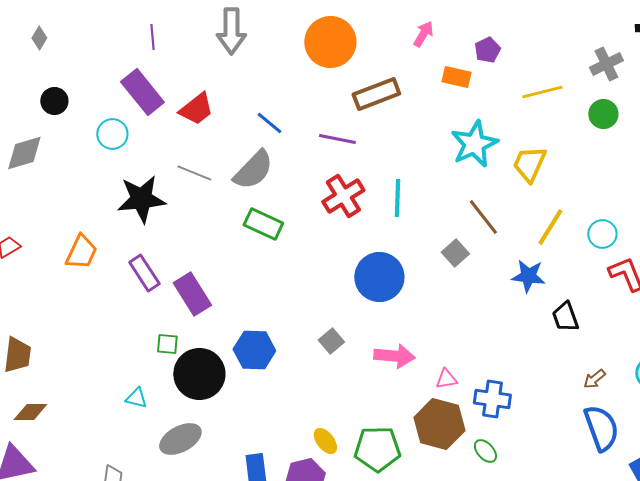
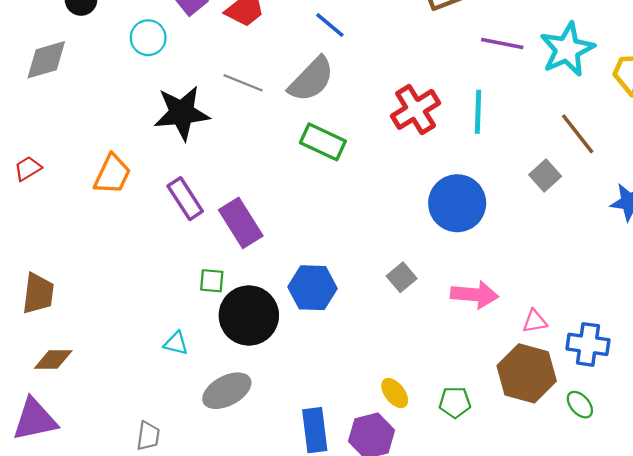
purple line: (337, 139) -> (502, 43), moved
green pentagon: (377, 449) -> (455, 402), size x0.6

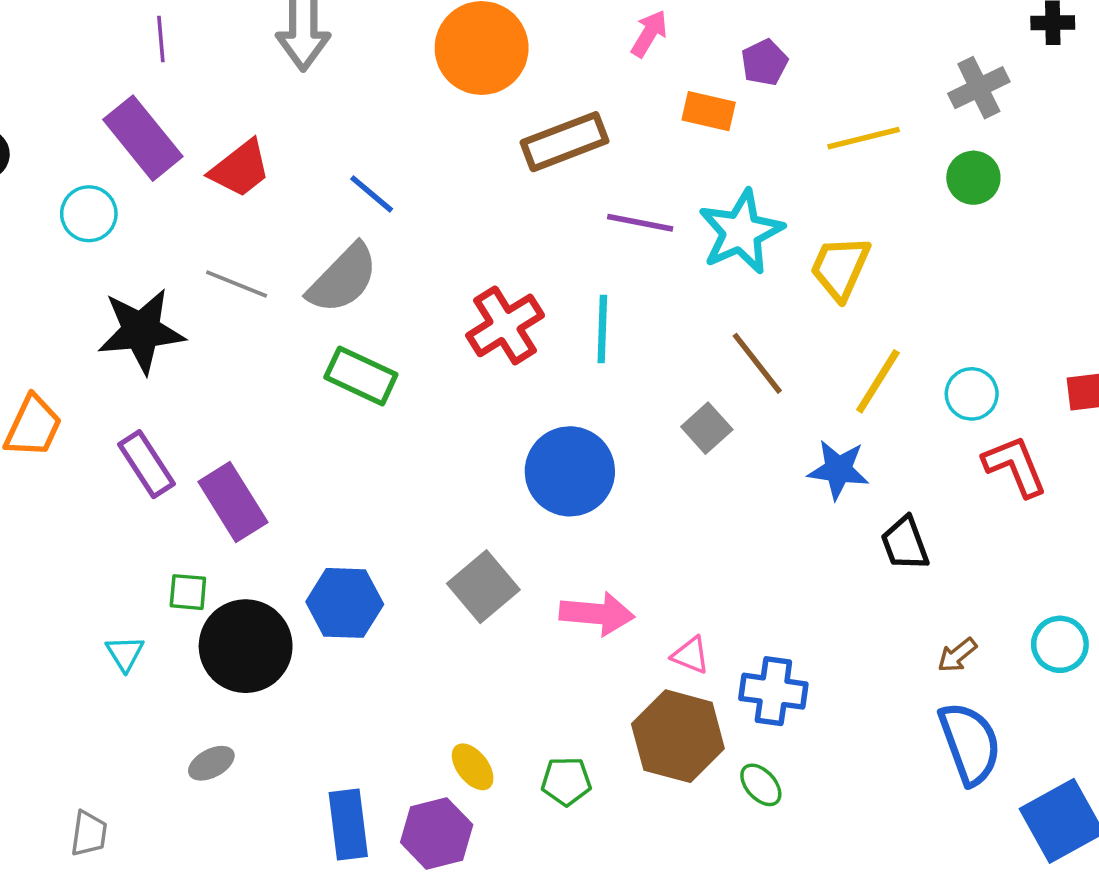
gray square: (402, 277) -> (483, 587), size x1.5
pink triangle: (535, 321) -> (691, 655), turned 32
cyan triangle: (176, 343) -> (125, 653), moved, turned 44
gray ellipse: (227, 391) -> (211, 763), size x0.6

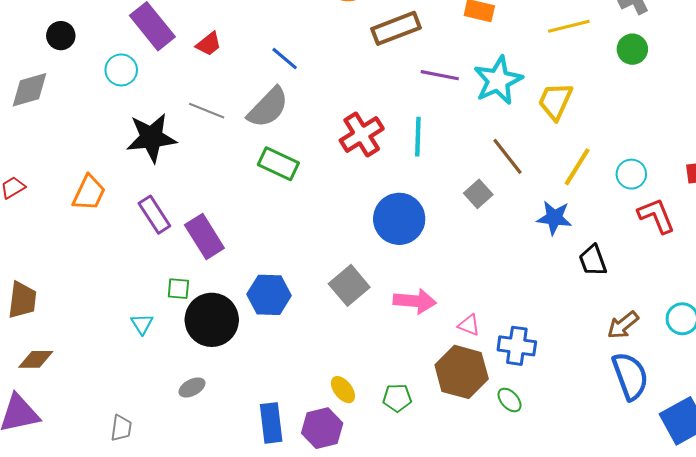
red trapezoid: (240, 169) -> (209, 44), size x0.7
brown arrow: (957, 655) -> (623, 325), size x1.4

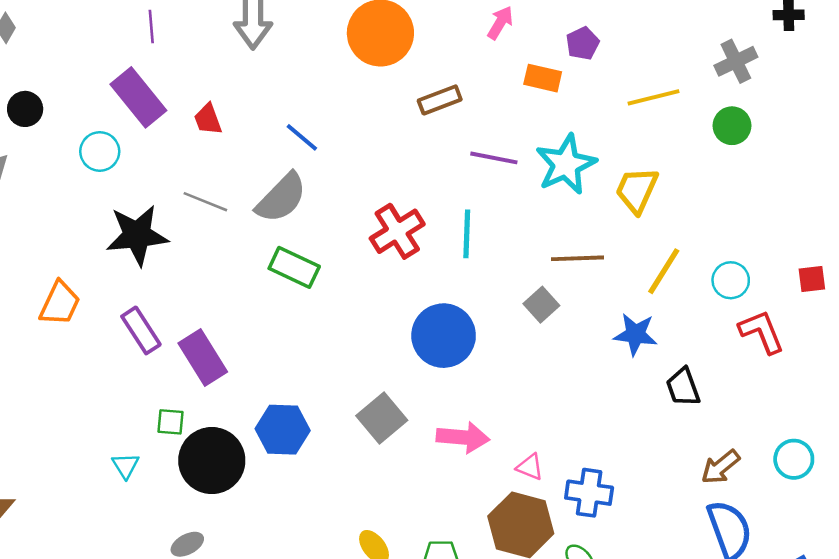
brown rectangle: (396, 28) -> (440, 100), size x0.7
red trapezoid: (209, 44) -> (208, 119), turned 108
brown line: (507, 156) -> (577, 258), turned -54

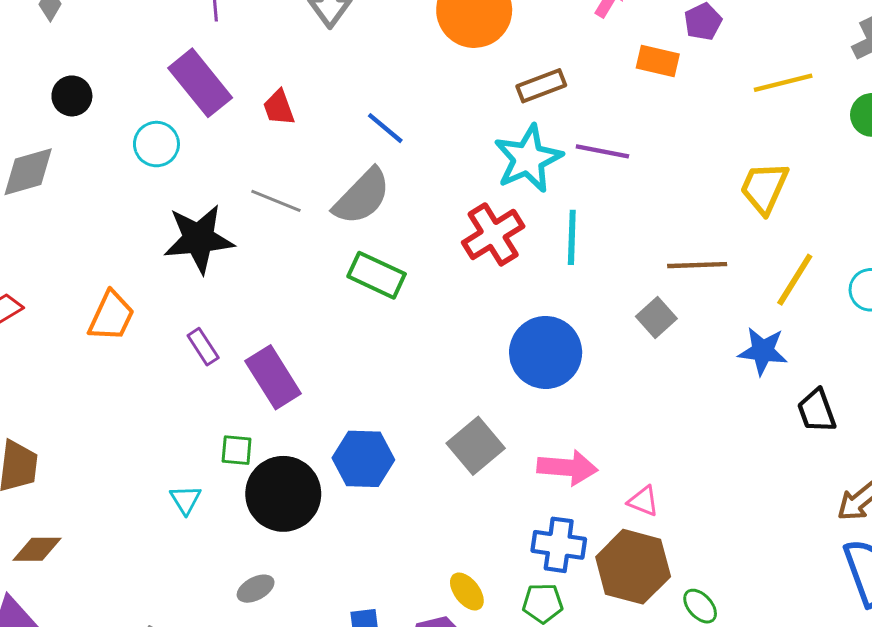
cyan star: (566, 164) -> (528, 159), moved
purple rectangle: (141, 330) -> (203, 347), size x0.7
blue cross: (589, 493) -> (559, 545), moved

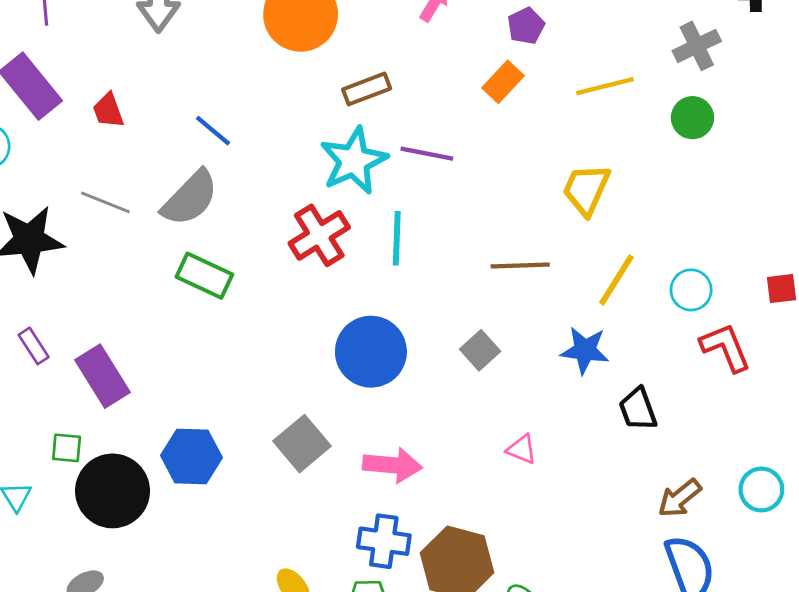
orange rectangle: (658, 61) -> (503, 82), moved, turned -60
gray square: (656, 317) -> (480, 350), moved
pink triangle: (643, 501) -> (522, 449), moved

